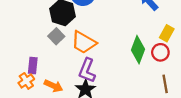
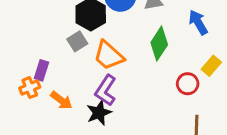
green diamond: (138, 50) -> (159, 44), moved
red circle: (160, 52) -> (188, 84), moved

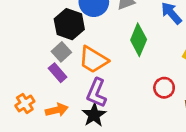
purple rectangle: (41, 70) -> (58, 73), moved, turned -48
red circle: (188, 84) -> (164, 88), moved
orange arrow: (61, 100) -> (57, 110), turned -40

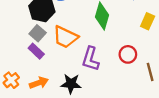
purple L-shape: (97, 93) -> (90, 59), moved
black star: (94, 115) -> (71, 84), turned -30

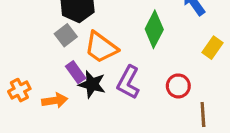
purple rectangle: (36, 51) -> (76, 72), moved
black star: (71, 84) -> (92, 84), moved

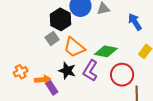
green diamond: (154, 29) -> (106, 51), moved, turned 70
purple rectangle: (76, 72) -> (52, 88), moved
red circle: (178, 86) -> (122, 75), size x1.5

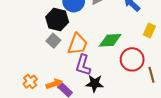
orange trapezoid: (74, 47) -> (78, 44), turned -95
black star: (67, 71) -> (95, 83), moved
purple L-shape: (90, 71) -> (83, 65), moved

